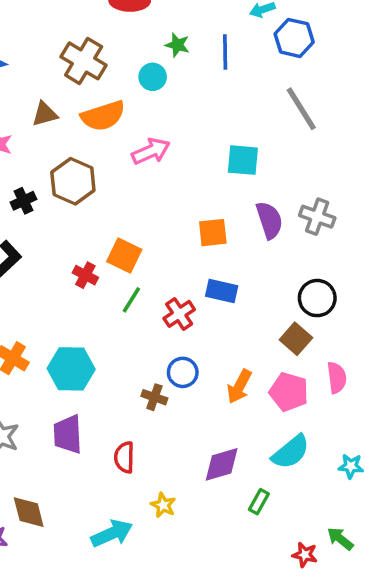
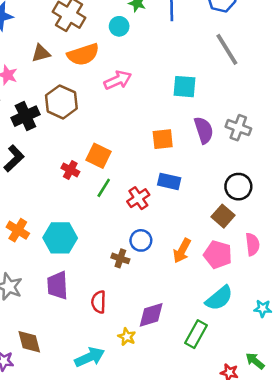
black cross: (23, 201) -> (25, 116), size x1.5
purple diamond: (222, 464) -> (151, 315), moved
green rectangle: (259, 502) -> (196, 334), size x1.5

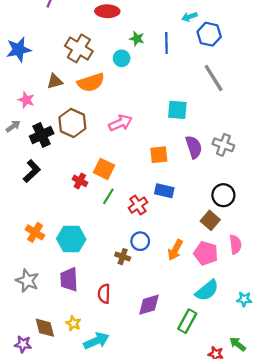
pink arrow: (118, 80) -> (120, 123), moved
yellow star: (127, 337) -> (73, 323), moved

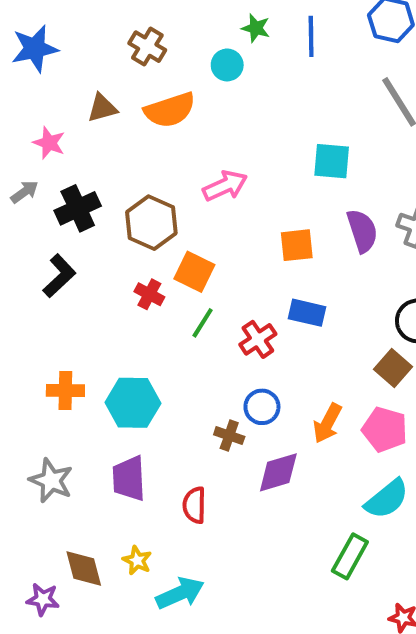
brown cross: (79, 48) -> (147, 47), size x0.7
brown hexagon: (72, 123) -> (151, 223), moved
orange cross: (35, 232) -> (65, 390), turned -30
purple diamond: (149, 305) -> (278, 472), moved

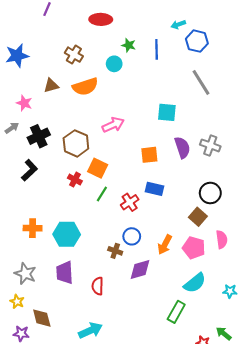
yellow star: (137, 560) -> (17, 302), moved

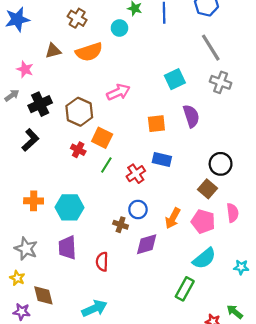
cyan square: (167, 112) -> (175, 79), turned -30
gray cross: (210, 145) -> (221, 82), moved

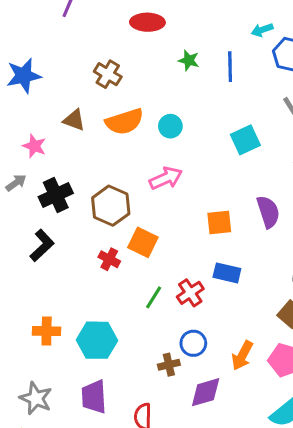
cyan circle: (119, 28) -> (170, 126), moved
brown triangle: (53, 51) -> (74, 120), turned 35
cyan square: (175, 79) -> (245, 140), moved
green line: (106, 165) -> (154, 297), moved
brown cross: (121, 225) -> (169, 365), turned -32

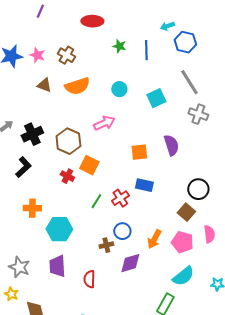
cyan circle: (170, 126) -> (119, 89), moved
pink star: (34, 146) -> (37, 55), moved
orange cross: (47, 331) -> (32, 208), moved

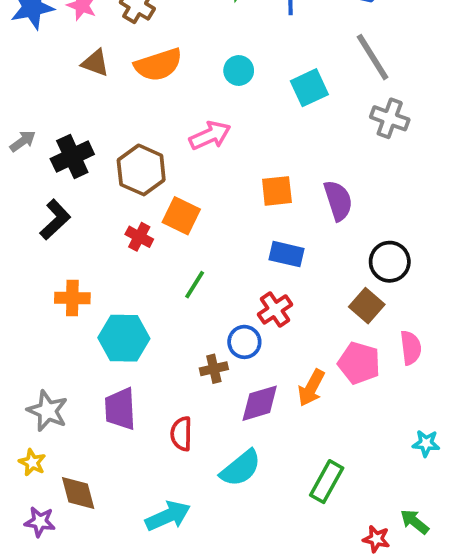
purple semicircle: (171, 145) -> (338, 201), moved
red cross: (120, 198) -> (275, 309), moved
orange arrow: (154, 239) -> (311, 388), moved
cyan semicircle: (183, 276) -> (241, 468), moved

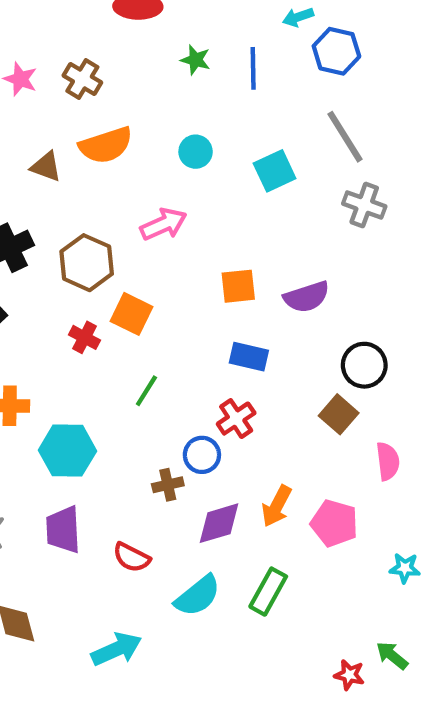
brown triangle: (95, 63) -> (46, 167), moved
purple semicircle: (338, 201) -> (307, 297), turned 90
pink pentagon: (359, 363) -> (334, 523), moved
red semicircle: (181, 434) -> (131, 557), turned -64
green rectangle: (327, 482) -> (268, 592), moved

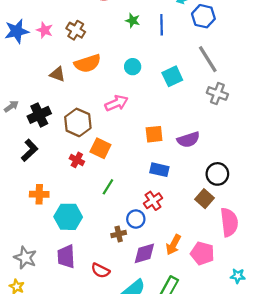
pink semicircle: (388, 461) -> (229, 222), size x1.5

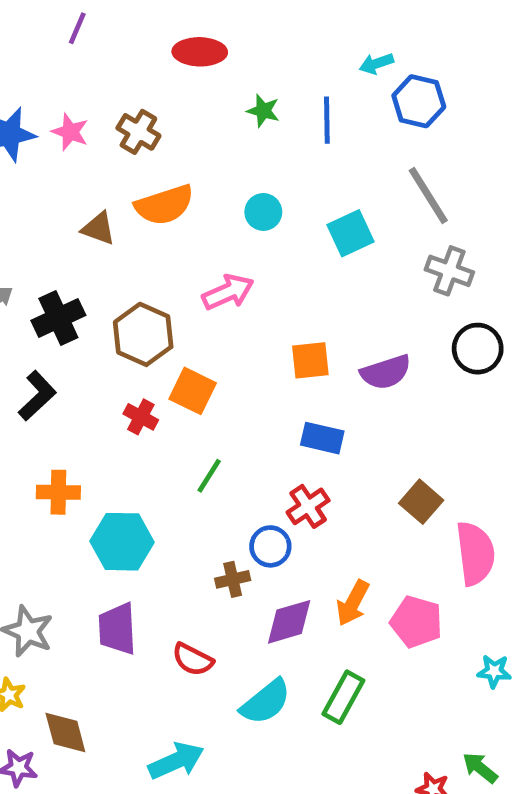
black circle: (217, 174) -> (478, 349), moved

